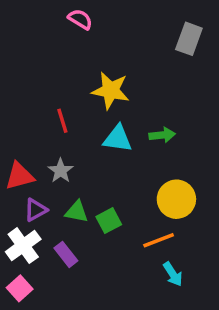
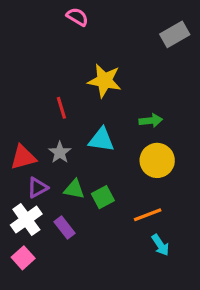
gray rectangle: (189, 39) -> (175, 34), turned 40
cyan triangle: (118, 139) -> (101, 140), moved
yellow circle: (176, 199) -> (157, 160), moved

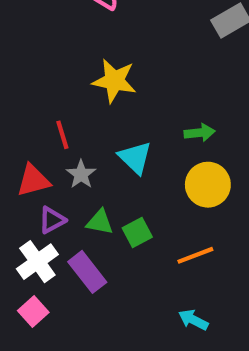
yellow star: (105, 81) -> (114, 81), moved
red line: (61, 108) -> (62, 135), moved
cyan triangle: (101, 140) -> (135, 158), turned 36
purple rectangle: (65, 227) -> (87, 272), size x1.4
cyan arrow: (160, 245) -> (193, 320), moved, turned 150

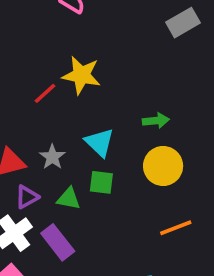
red line: (62, 135) -> (45, 93), moved, turned 65
green square: (137, 232) -> (101, 182), moved, turned 35
orange line: (195, 255) -> (176, 228), moved

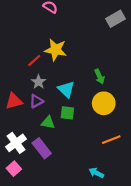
green arrow: (156, 121) -> (99, 77), turned 72
gray star: (52, 157) -> (38, 82), moved
purple triangle: (27, 197) -> (36, 101), moved

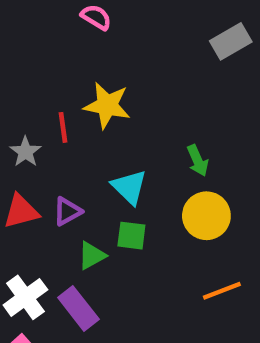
red line: (34, 60) -> (63, 127), turned -56
gray star: (38, 82) -> (25, 152), moved
green triangle: (48, 123) -> (92, 255), turned -40

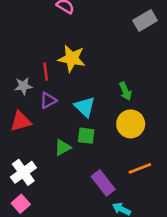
gray star: (25, 152) -> (23, 86), turned 30
purple triangle: (67, 211) -> (48, 100), moved
purple rectangle: (78, 308) -> (103, 183), moved

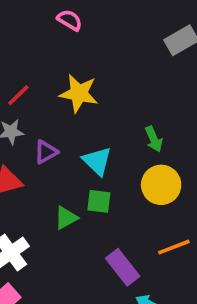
red line: (46, 72) -> (18, 95), moved, turned 54

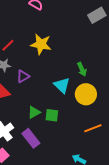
cyan triangle: (97, 161) -> (62, 85), moved
green square: (99, 201) -> (52, 115), moved
purple rectangle: (123, 267) -> (31, 138), moved

